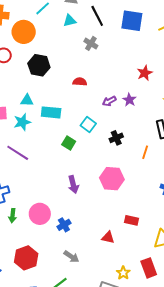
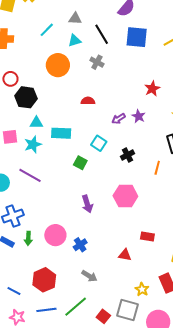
orange circle: (24, 32) -> (58, 65), moved
black hexagon: (39, 65) -> (26, 97), moved

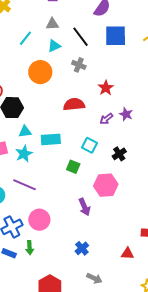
red star: (152, 89) -> (106, 88), moved
red semicircle: (88, 101) -> (74, 104), size x1.5
pink hexagon: (125, 196) -> (106, 185), moved
pink circle: (55, 235) -> (39, 220), moved

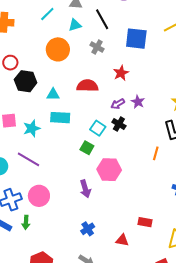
blue square: (116, 36) -> (136, 39), moved
cyan triangle: (25, 132) -> (53, 94), moved
black cross: (119, 154) -> (119, 124), moved, turned -32
green square: (73, 167) -> (87, 148), moved
blue cross: (82, 248) -> (88, 229), moved

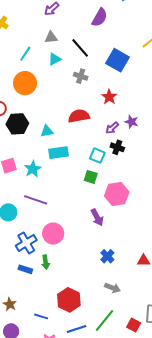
blue square: (136, 39) -> (118, 60), turned 35
orange circle: (58, 49) -> (25, 83), moved

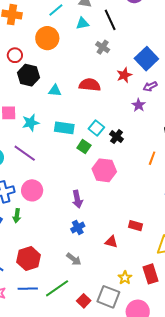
blue square: (118, 60) -> (146, 59), moved
purple arrow: (112, 128) -> (150, 86), moved
black cross: (117, 147) -> (116, 137), moved
cyan rectangle: (58, 153) -> (64, 128), moved
purple arrow: (97, 217) -> (77, 199), moved

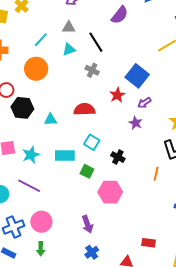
cyan square: (96, 128) -> (92, 142), moved
green arrow: (17, 216) -> (41, 249), moved

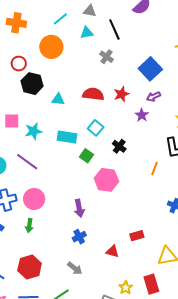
red star: (117, 95) -> (121, 94), moved
red rectangle: (149, 243) -> (137, 236), turned -32

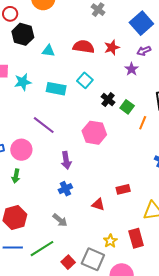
green square: (87, 156) -> (127, 107), moved
purple line: (27, 162) -> (44, 125), moved

